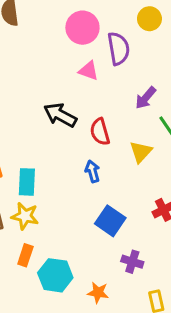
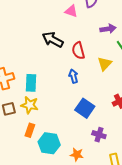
purple arrow: (146, 98) -> (108, 29), turned -140

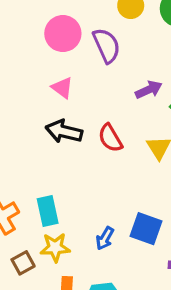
pink triangle: (71, 11) -> (62, 88), moved, turned 32
blue arrow: (73, 76) -> (105, 238), moved, turned -120

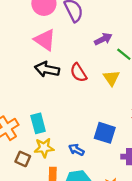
pink triangle: (62, 88) -> (45, 40), size x1.5
blue arrow: (105, 238) -> (76, 150), moved, turned 91
brown square: (23, 263) -> (23, 159), turned -35

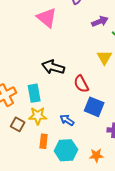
black arrow: (47, 69) -> (53, 67), moved
red semicircle: (78, 73) -> (81, 84), moved

